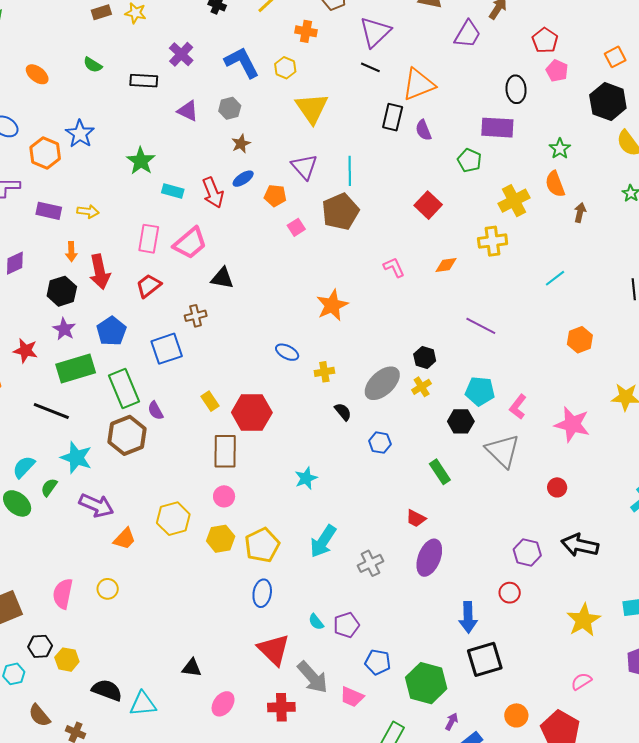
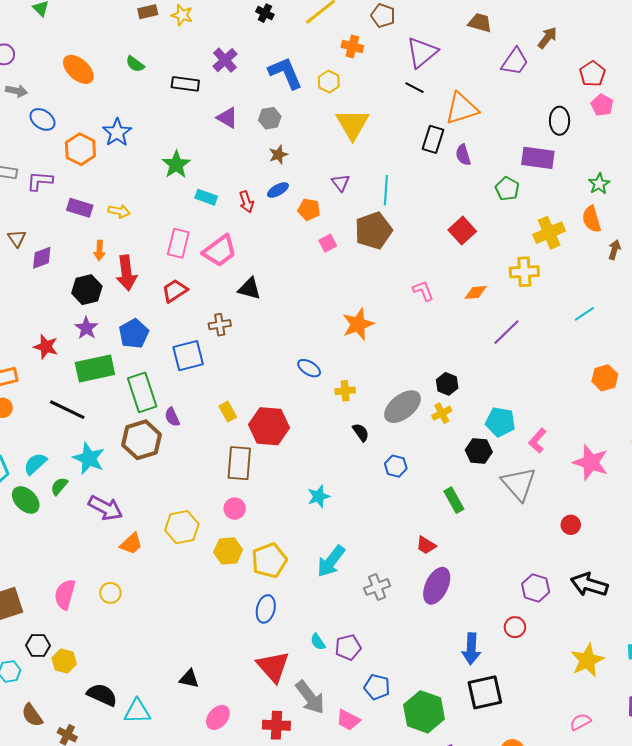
orange ellipse: (37, 74) -> (78, 69), size x1.4
purple triangle: (304, 167) -> (341, 183), size x0.7
red arrow: (213, 193) -> (246, 202), size x0.7
purple line: (481, 326) -> (506, 332), moved, turned -76

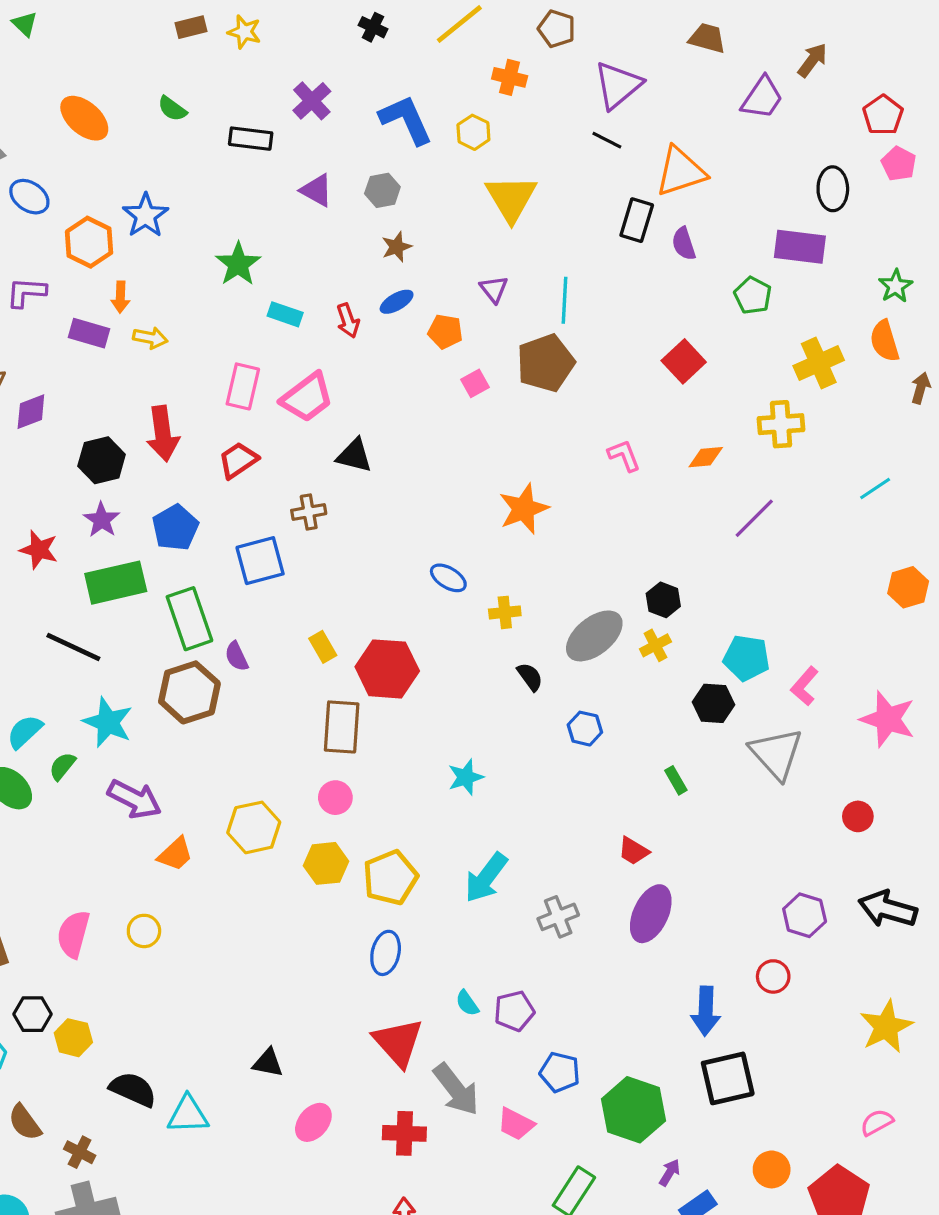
orange arrow: (99, 250) -> (120, 297), moved
green rectangle: (454, 500) -> (676, 780), size x0.7

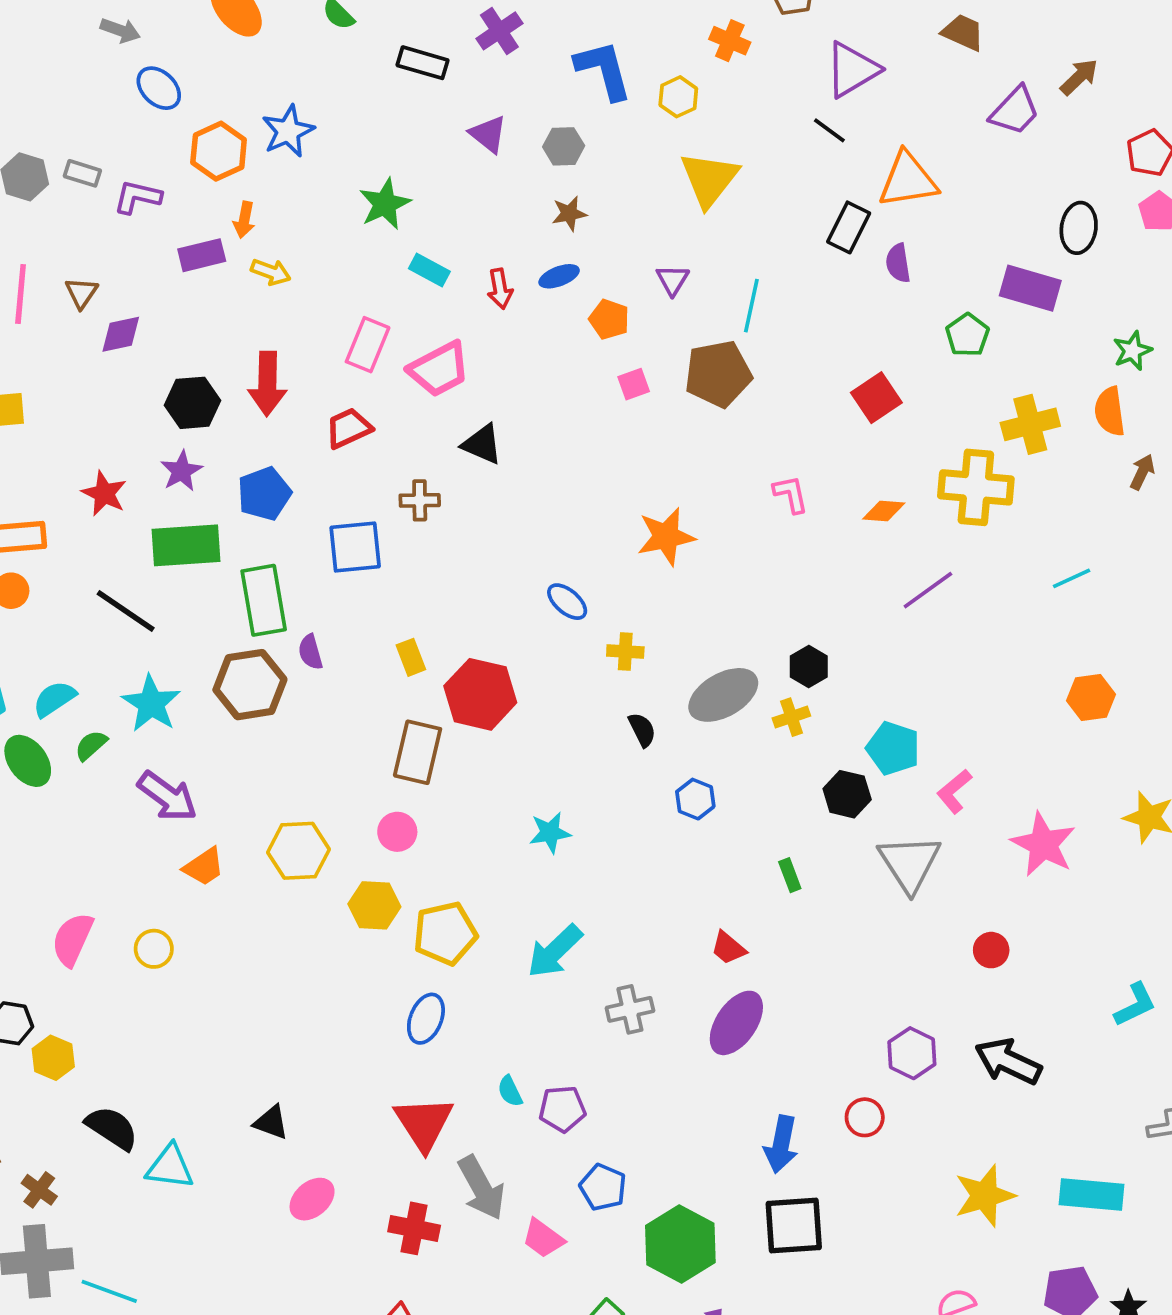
purple rectangle: (89, 333) -> (202, 255), turned -39
yellow cross: (781, 424) -> (976, 487), size x1.4

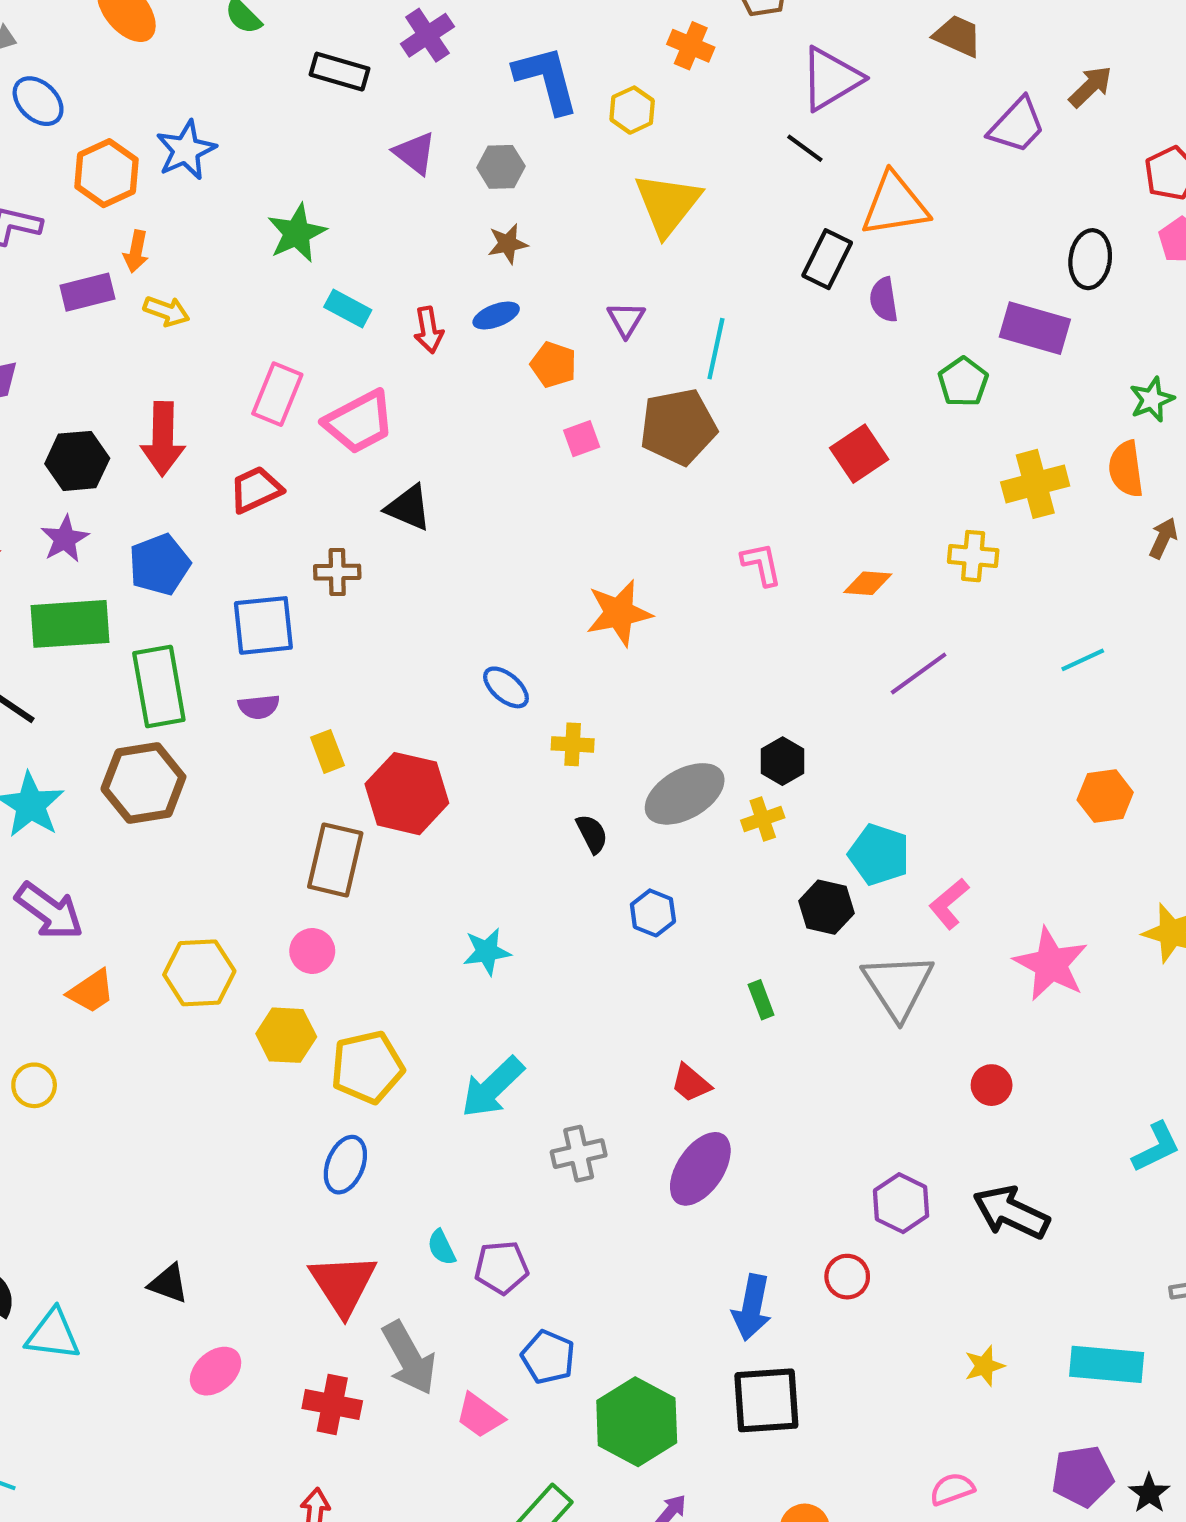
yellow cross: (976, 487) -> (973, 556), size x0.6
purple semicircle: (310, 652) -> (259, 707), moved, turned -80
yellow star: (985, 1196) -> (984, 1366), size x0.6

